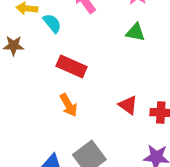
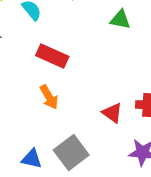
red triangle: (128, 105) -> (112, 113), moved

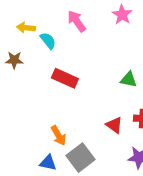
green triangle: (120, 20) -> (129, 80), moved
orange arrow: (49, 97) -> (58, 135), moved

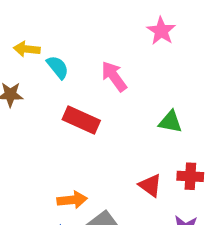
pink arrow: (77, 21) -> (114, 76), moved
orange arrow: (58, 135) -> (72, 200), turned -66

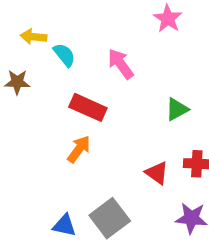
green triangle: (170, 122) -> (177, 109), turned -40
orange arrow: (72, 200) -> (79, 149), moved, turned -48

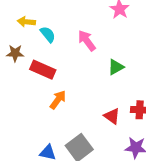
red rectangle: (88, 107) -> (43, 70), moved
green triangle: (177, 109) -> (116, 67), moved

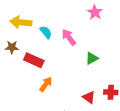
yellow arrow: (26, 22) -> (21, 22), size x1.5
cyan semicircle: (48, 34) -> (46, 32), moved

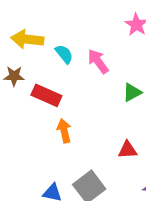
orange arrow: (46, 84) -> (64, 131), turned -49
red triangle: (89, 97) -> (128, 150), turned -40

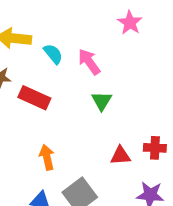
green triangle: (132, 92) -> (102, 101), moved, turned -30
orange arrow: (64, 131) -> (47, 157), moved

